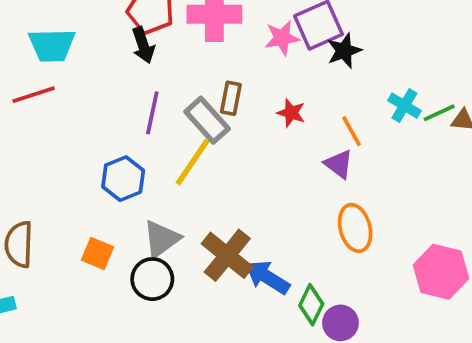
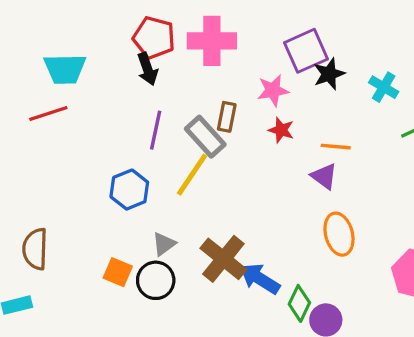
pink star: (282, 38) -> (273, 90), moved
cyan cross: (404, 106) -> (384, 87), moved
orange line: (351, 131) -> (336, 147), turned -56
gray triangle: (161, 239) -> (164, 244), size x0.7
orange square: (98, 254) -> (118, 272), moved

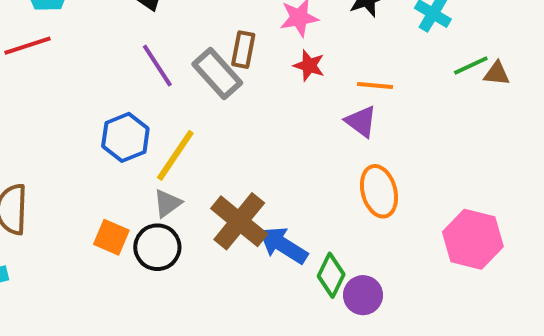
purple line: (156, 130) -> (157, 66), turned -45
yellow line: (192, 175) -> (175, 155), moved

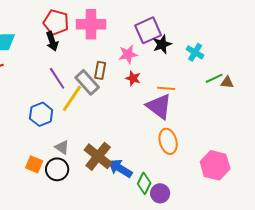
purple triangle: (361, 121) -> (159, 106), size x1.6
yellow line: (175, 155) -> (72, 98), moved
gray triangle: (167, 203) -> (62, 147), turned -49

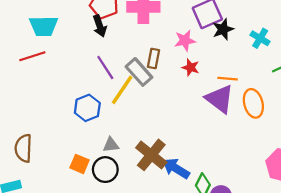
orange ellipse: (168, 141) -> (253, 103), moved
gray triangle: (62, 147) -> (111, 145), turned -42

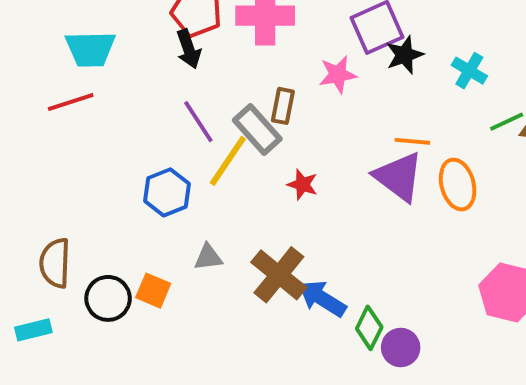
red star: (191, 67) -> (302, 185), moved
black circle: (105, 170) -> (108, 298), moved

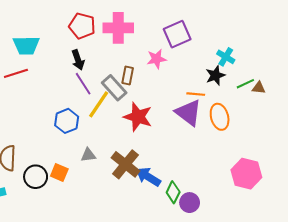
black arrow: (189, 49) -> (78, 60), moved
black star: (405, 55) -> (215, 75), moved
red star: (302, 185) -> (138, 117), size x1.8

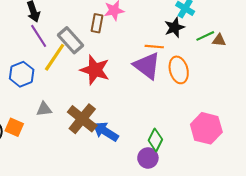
brown rectangle: (128, 75) -> (97, 23), moved
green diamond: (173, 192) -> (155, 140), moved

